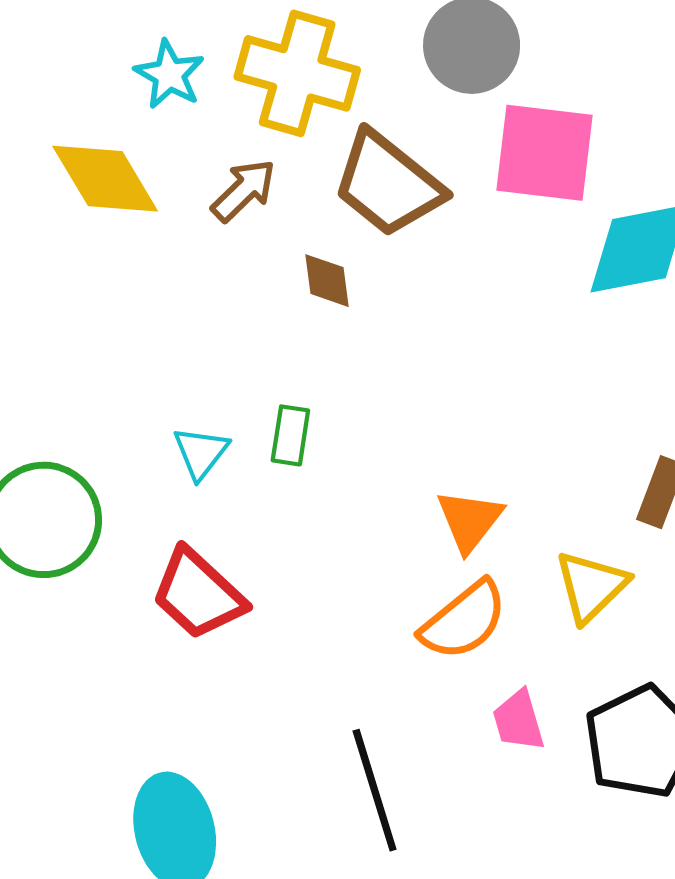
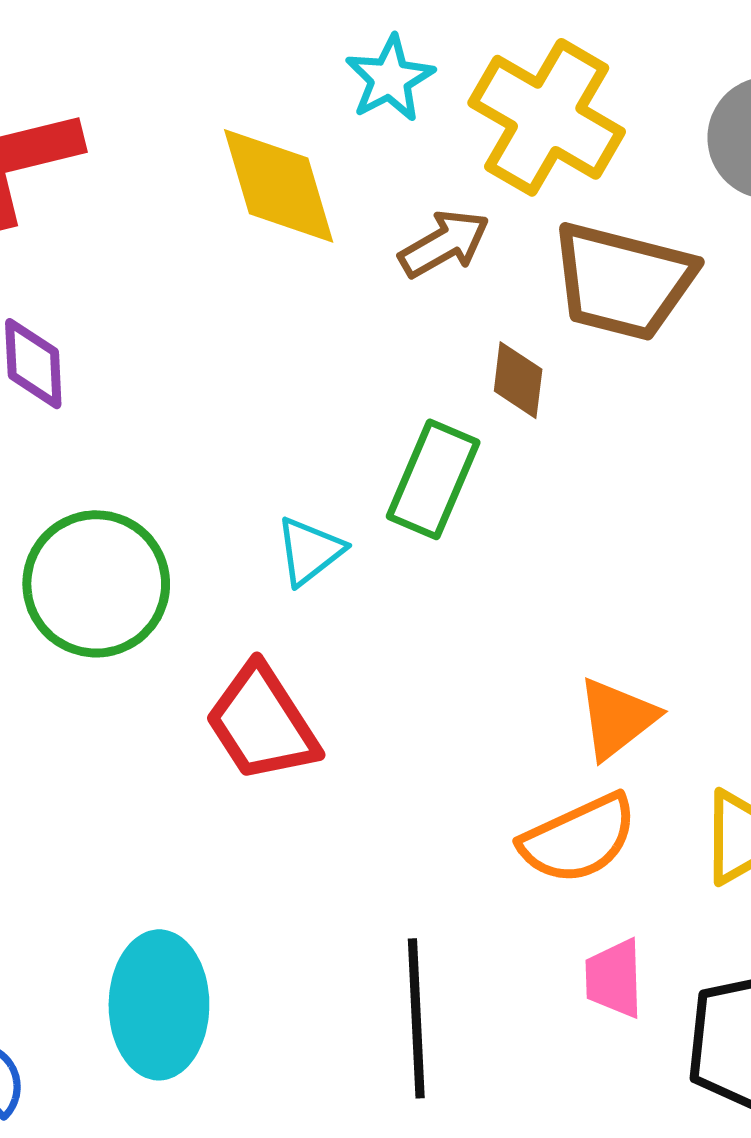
brown trapezoid: (388, 184) -> (623, 281), turned -39
green rectangle: (290, 435) -> (433, 479), moved, size x1.5

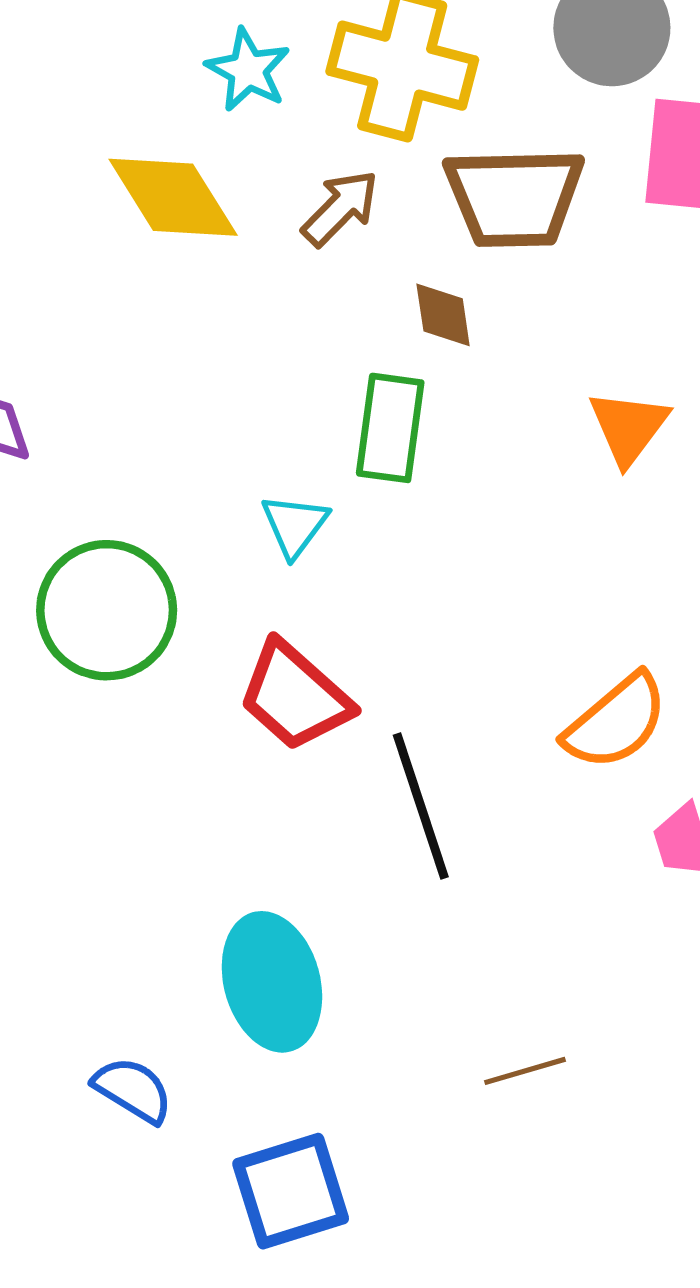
orange triangle: (617, 718) -> (629, 427), moved
black line: (416, 1018) -> (421, 806), moved

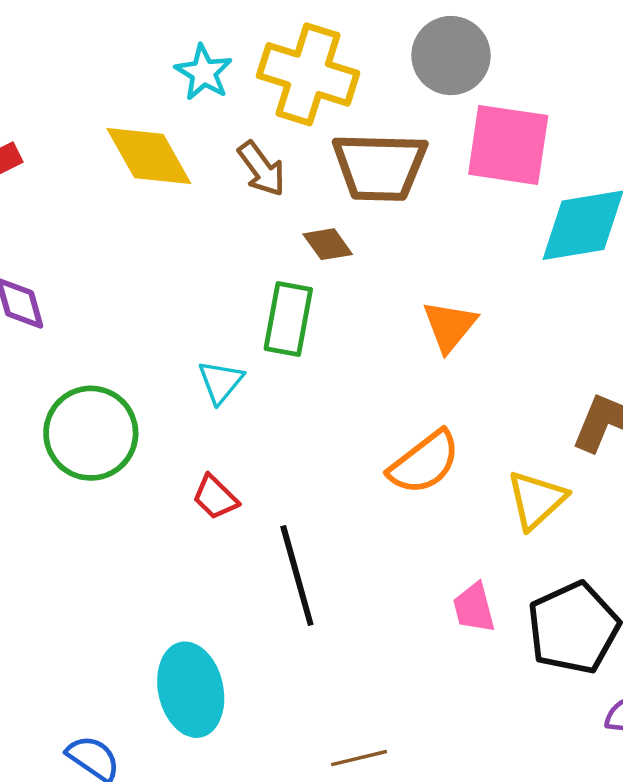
brown arrow: (340, 208) -> (262, 169), turned 96
brown diamond: (443, 315) -> (328, 244), turned -30
red trapezoid: (295, 696) -> (215, 497), size x0.6
orange semicircle: (616, 722) -> (424, 462), moved

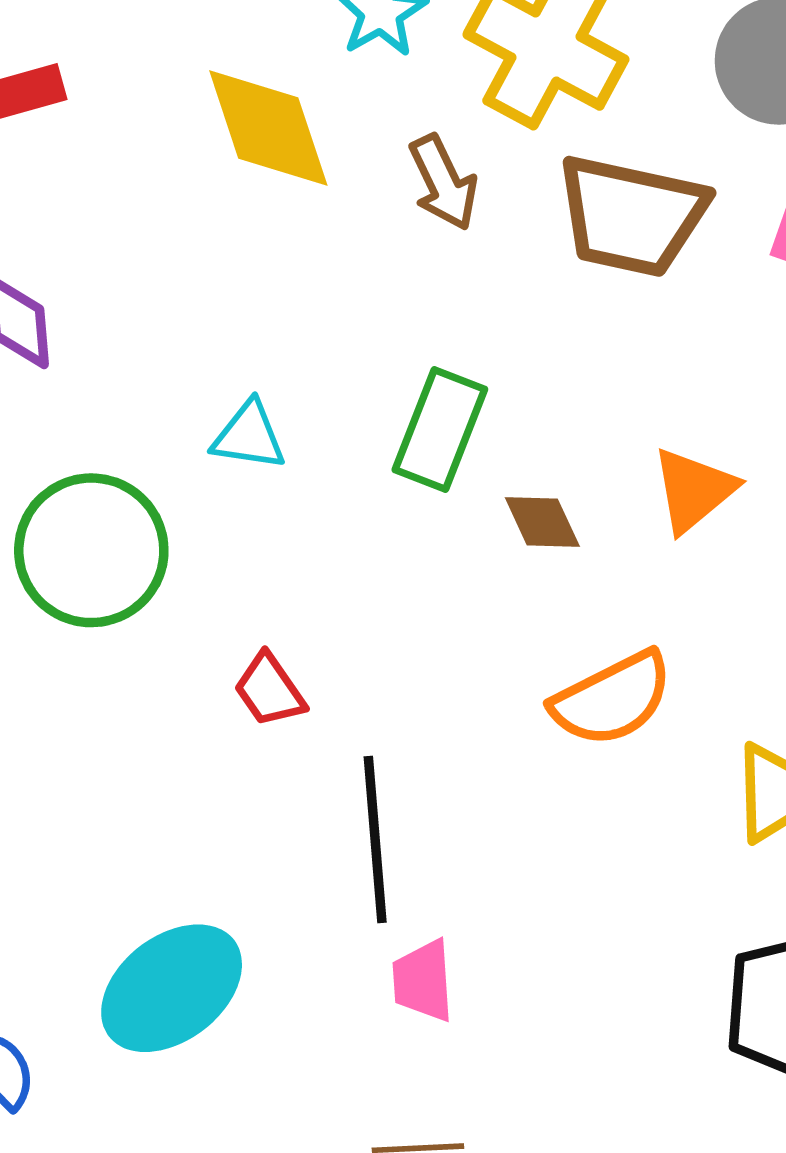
brown diamond: (328, 244) -> (542, 522), moved
cyan triangle: (221, 382) -> (249, 436), moved, turned 48
pink trapezoid: (474, 608) -> (423, 981), moved
cyan ellipse: (191, 690) -> (172, 988), turned 54

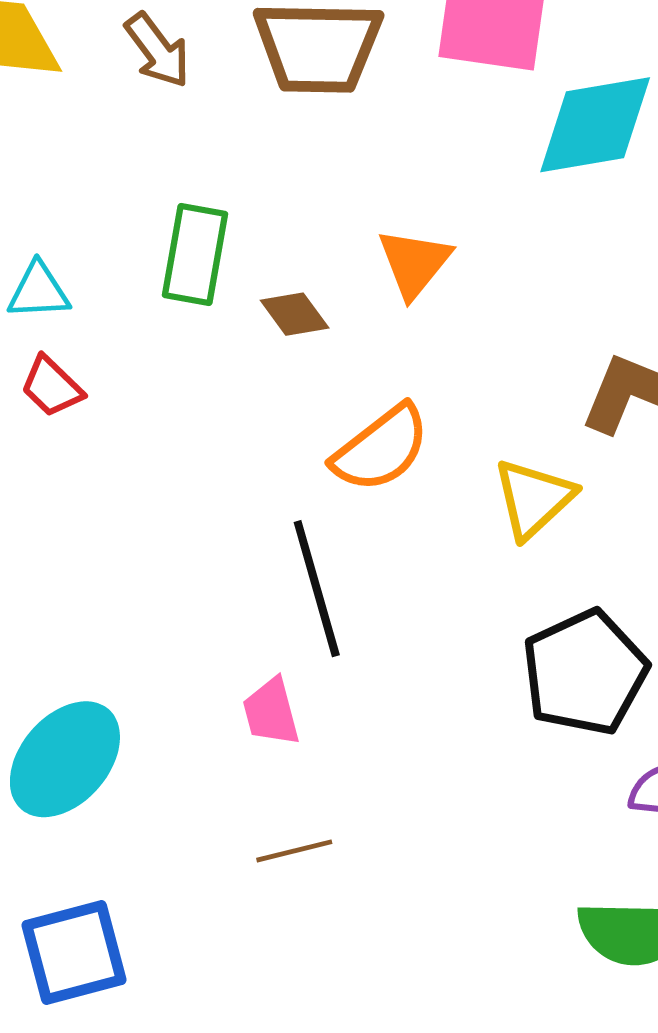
red trapezoid: (269, 690) -> (52, 387), moved
black line: (375, 839) -> (317, 589), moved

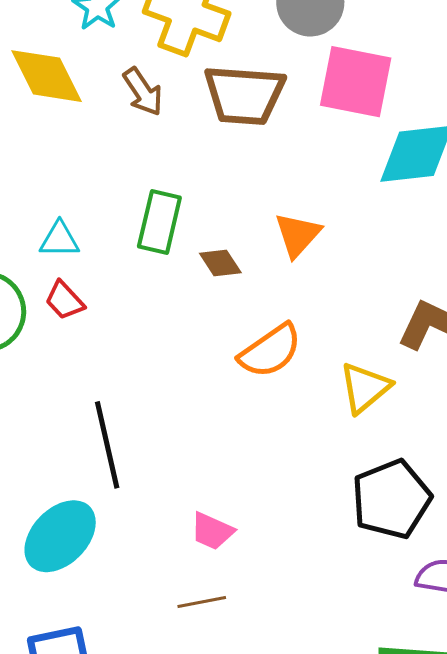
black line: (317, 589) -> (107, 445), moved
pink trapezoid: (271, 712) -> (212, 531), moved, turned -54

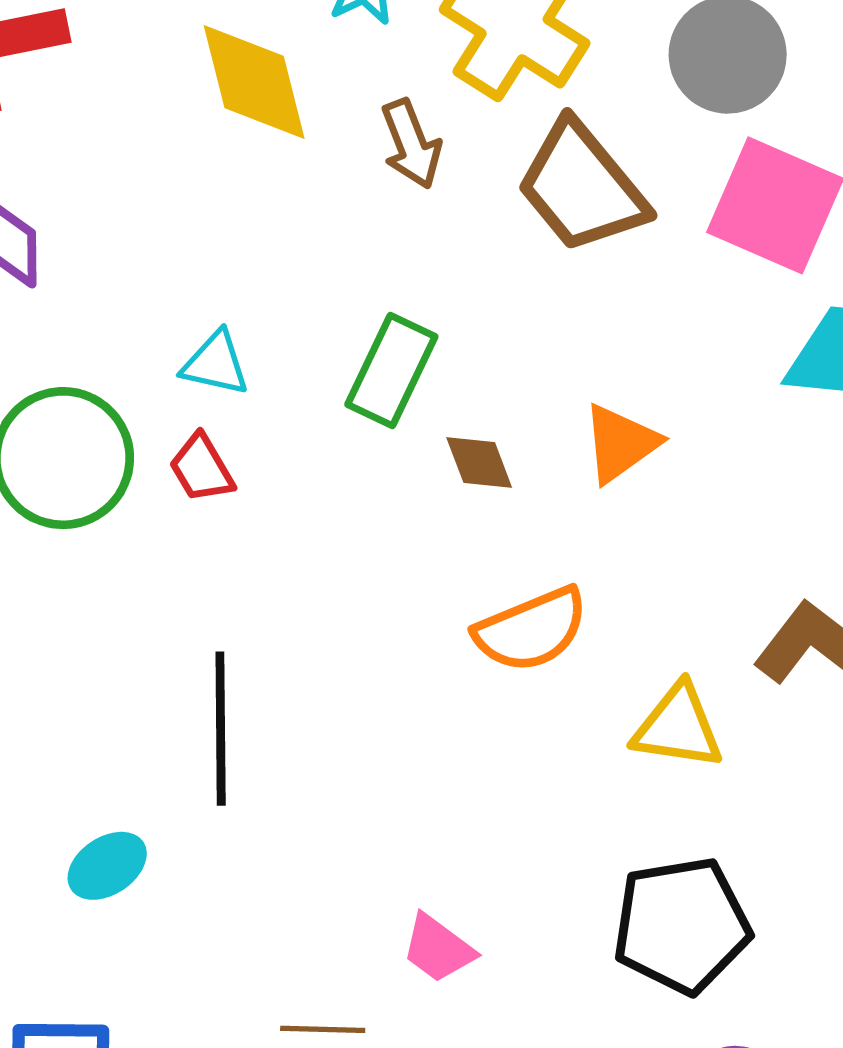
brown trapezoid: (244, 95) -> (582, 187), turned 34
yellow triangle: (365, 388) -> (678, 727), turned 36
pink trapezoid: (212, 531) -> (438, 949), moved
cyan ellipse: (60, 536) -> (107, 866), size x0.6

